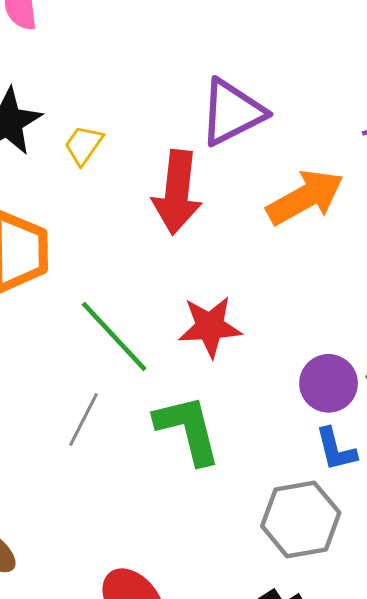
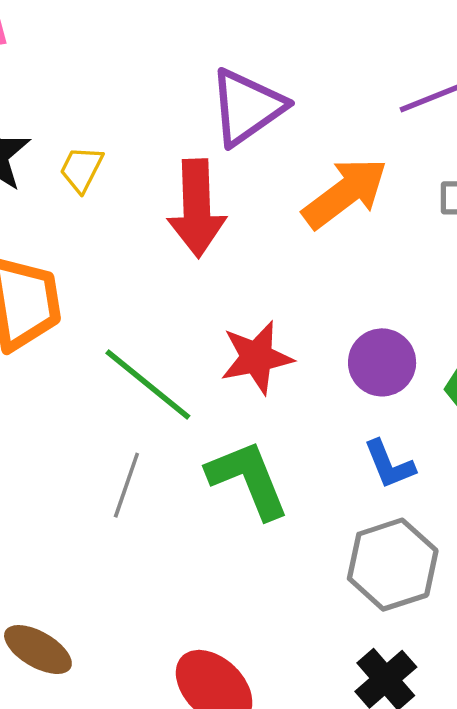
purple circle: (329, 383) -> (382, 362), moved
blue L-shape: (336, 449) -> (389, 464), moved

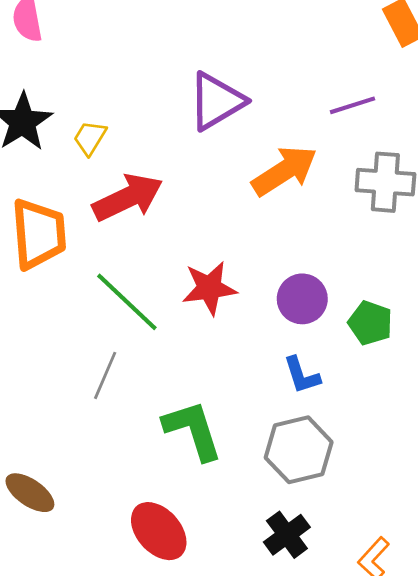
red arrow: (197, 208) -> (128, 198), moved, turned -118
green L-shape: (248, 479) -> (193, 430), moved

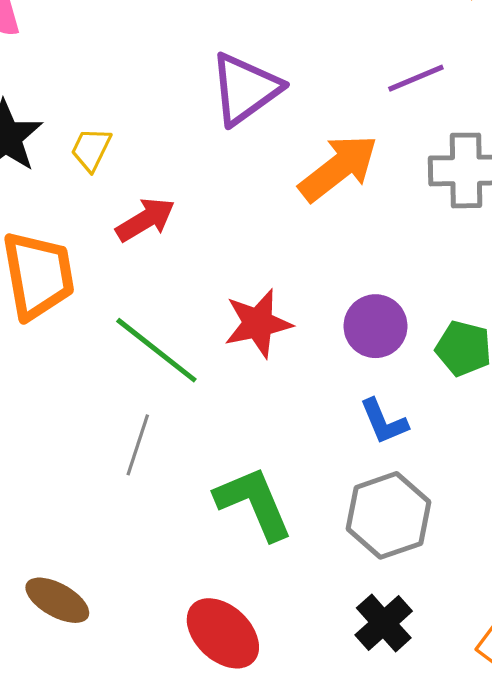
red arrow: (128, 198) -> (145, 220), size x0.7

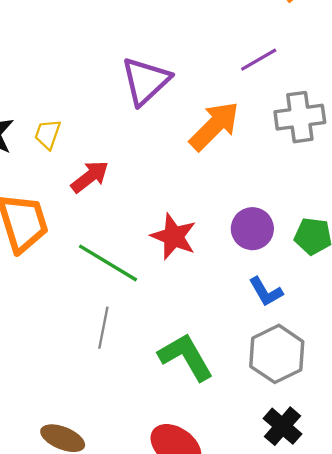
red star: (258, 323) -> (174, 237), turned -30

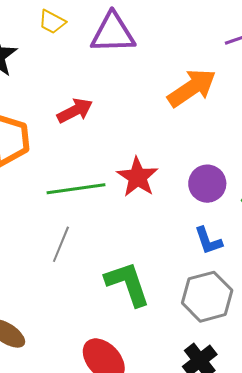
purple triangle: (146, 81) -> (113, 33), moved, turned 30
yellow trapezoid: (48, 134) -> (52, 22), moved, turned -92
green line: (108, 263) -> (76, 189), turned -50

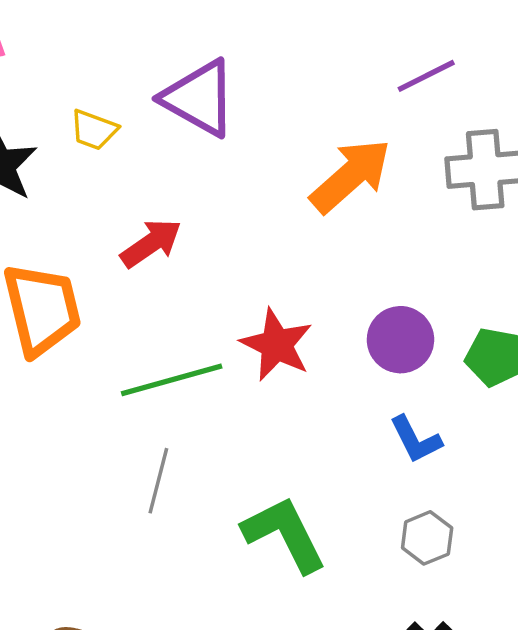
yellow trapezoid: (52, 22) -> (94, 130), moved
purple triangle: (113, 33) -> (199, 98), turned 39
gray hexagon: (207, 297) -> (427, 538), size x0.6

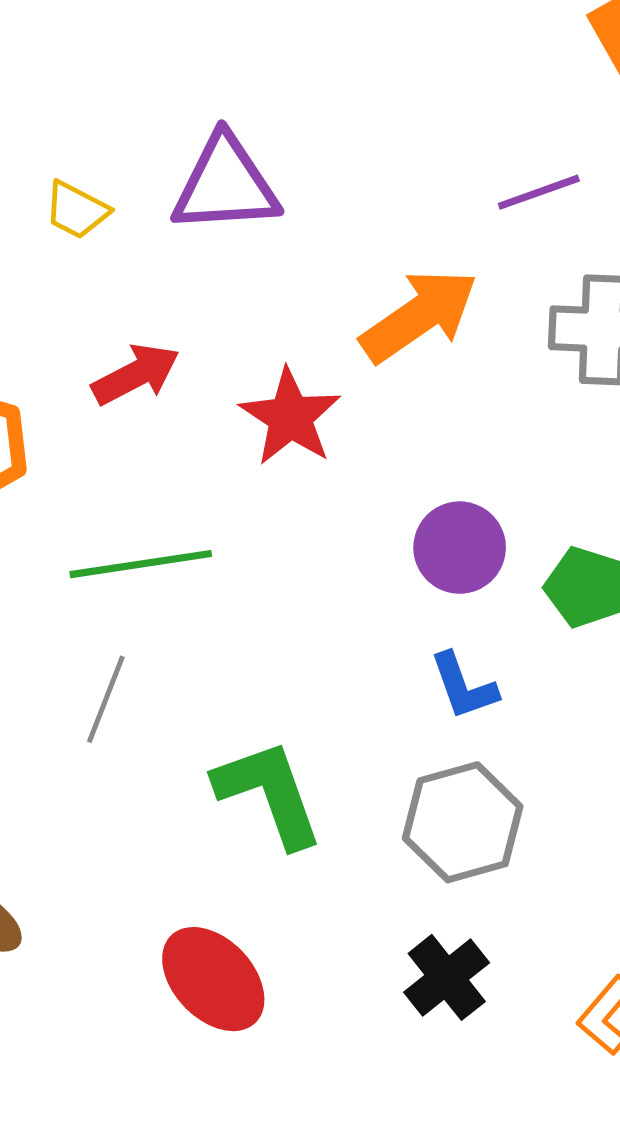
purple triangle: (199, 98) -> (225, 185), turned -40
red star: (277, 345) -> (290, 417), moved
gray hexagon: (427, 538) -> (463, 822), size x1.6

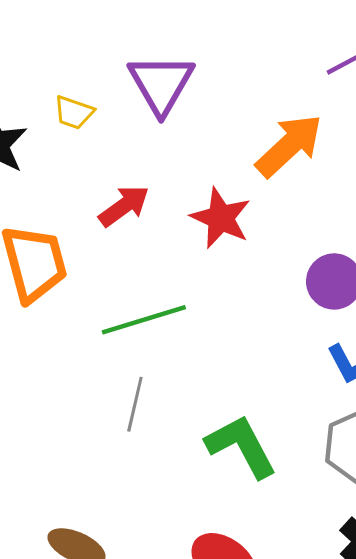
purple triangle: (225, 185) -> (161, 84), turned -48

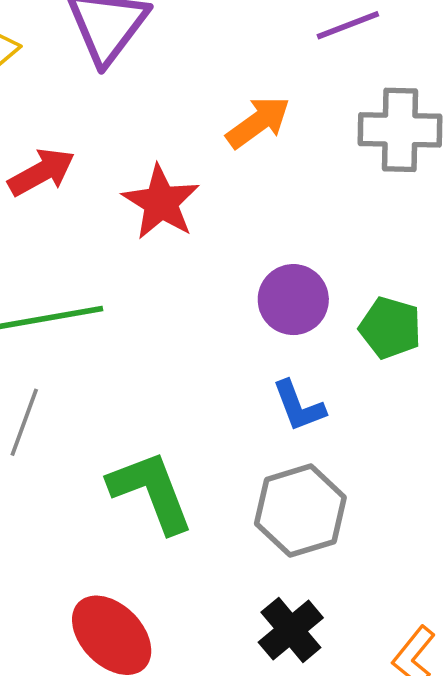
orange arrow: (289, 146) -> (258, 122), size x0.7

